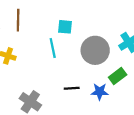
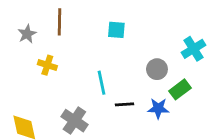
cyan line: (53, 48) -> (101, 83), moved
gray circle: (95, 50) -> (157, 69), moved, size x0.6

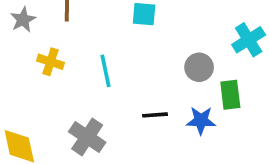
cyan line: (101, 83) -> (106, 71), moved
green rectangle: (180, 89) -> (230, 95), turned -60

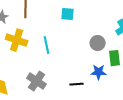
yellow cross: (50, 62) -> (17, 40), size x1.5
black line: (155, 115) -> (77, 84), moved

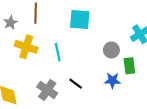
cyan square: (68, 14) -> (80, 19), size x1.5
black line: (77, 84) -> (76, 84), moved, turned 40

